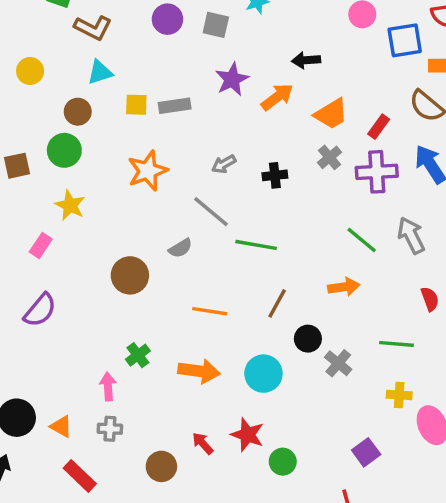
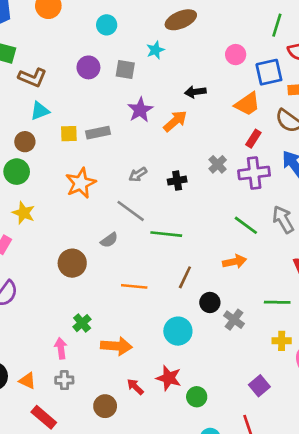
orange trapezoid: (331, 114) -> (247, 104), moved
orange arrow: (199, 371) -> (116, 346), moved

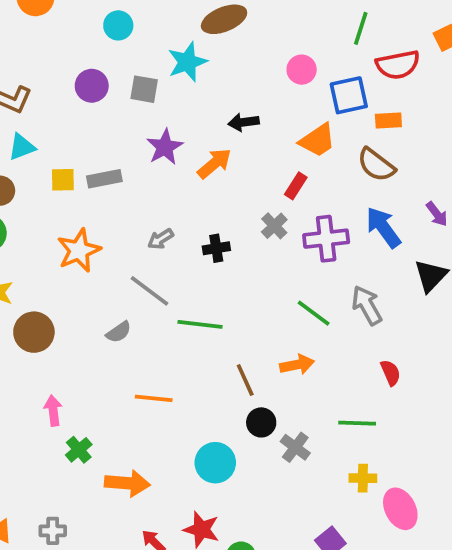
cyan star: (155, 50) -> (187, 62), size x1.5
red rectangle: (253, 139) -> (296, 186), moved
brown circle: (72, 263) -> (34, 332), moved
brown line: (185, 277) -> (245, 380), moved, turned -50
pink arrow: (61, 348) -> (53, 411), moved

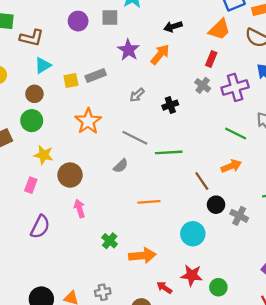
gray arrow: (161, 239) -> (137, 95), moved
pink arrow: (53, 411) -> (80, 208), moved

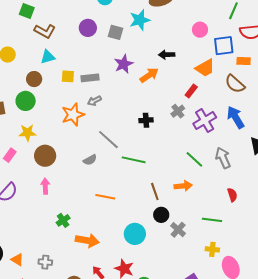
purple cross: (235, 87) -> (205, 121), turned -30
gray arrow: (137, 95) -> (94, 101), moved
yellow star: (44, 155) -> (28, 133), turned -30

